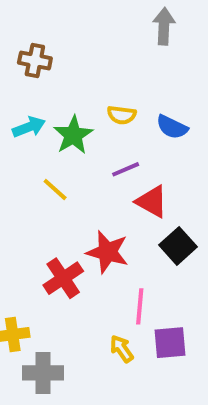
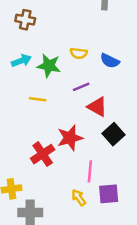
green star: (73, 135) -> (49, 66), turned -30
yellow line: (55, 190) -> (38, 99), turned -35
red star: (107, 252) -> (70, 138), turned -30

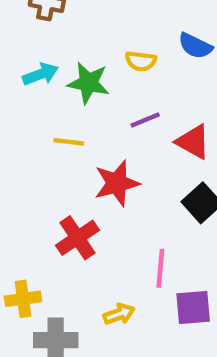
blue semicircle: (110, 61) -> (195, 46), moved
red triangle: (97, 107) -> (193, 142), moved
red star: (70, 138) -> (117, 183), moved
yellow arrow: (79, 198) -> (119, 314), moved, turned 105

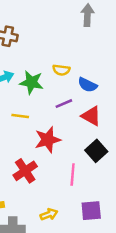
blue semicircle: (195, 46) -> (87, 85), moved
pink line: (160, 268) -> (73, 175), moved

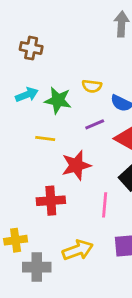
red cross: (25, 171) -> (51, 201), turned 30
yellow arrow: (49, 214) -> (78, 250), size x1.5

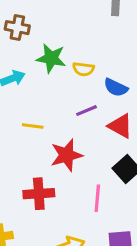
green star: (58, 100) -> (51, 58), moved

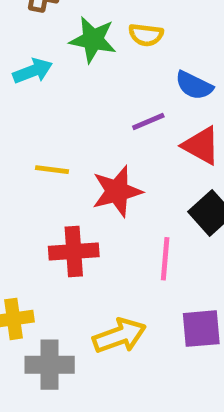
yellow semicircle: (83, 69) -> (146, 35), moved
yellow line: (33, 126) -> (52, 170), moved

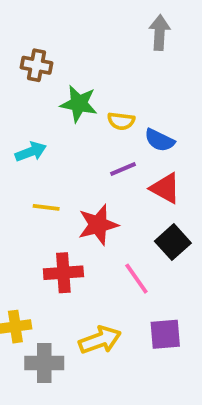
yellow semicircle: (146, 35) -> (121, 121), moved
cyan arrow: (33, 71) -> (31, 152), moved
pink line: (165, 259) -> (136, 279), turned -40

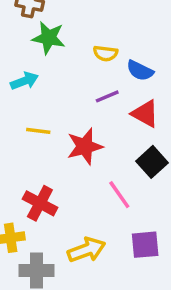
green star: (79, 104) -> (49, 38), moved
red cross: (63, 273) -> (40, 203), moved, turned 32

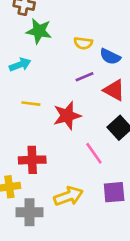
red cross: (40, 203) -> (32, 160), turned -30

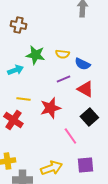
green star: (39, 31) -> (35, 55), moved
red cross: (32, 160) -> (13, 120), moved, turned 36

